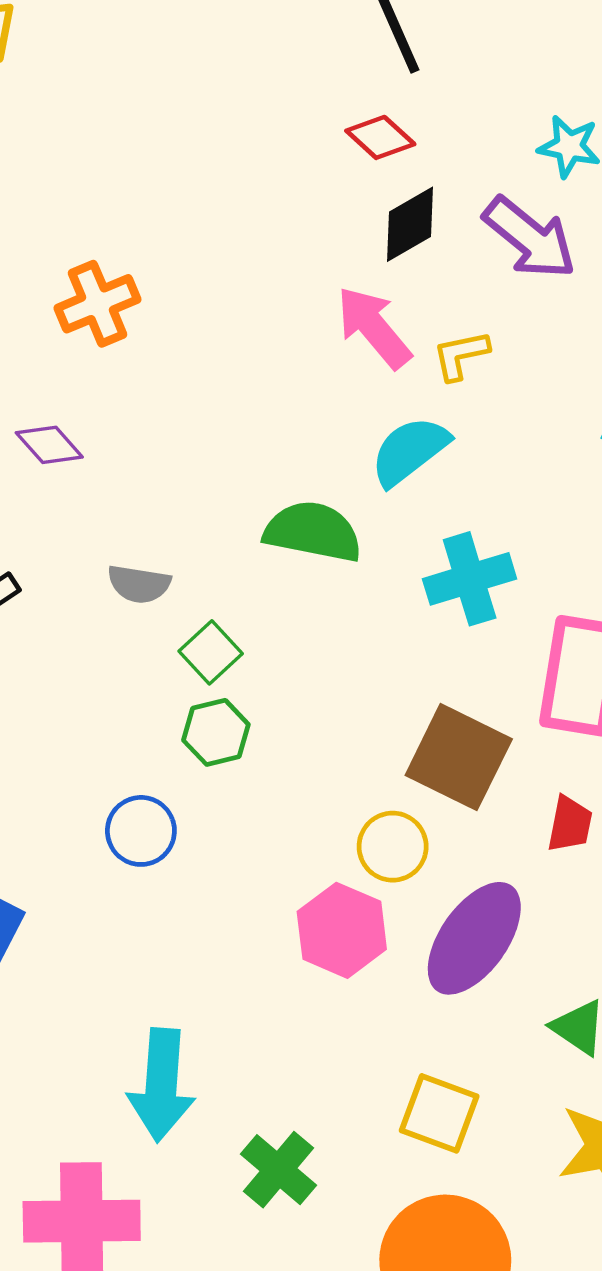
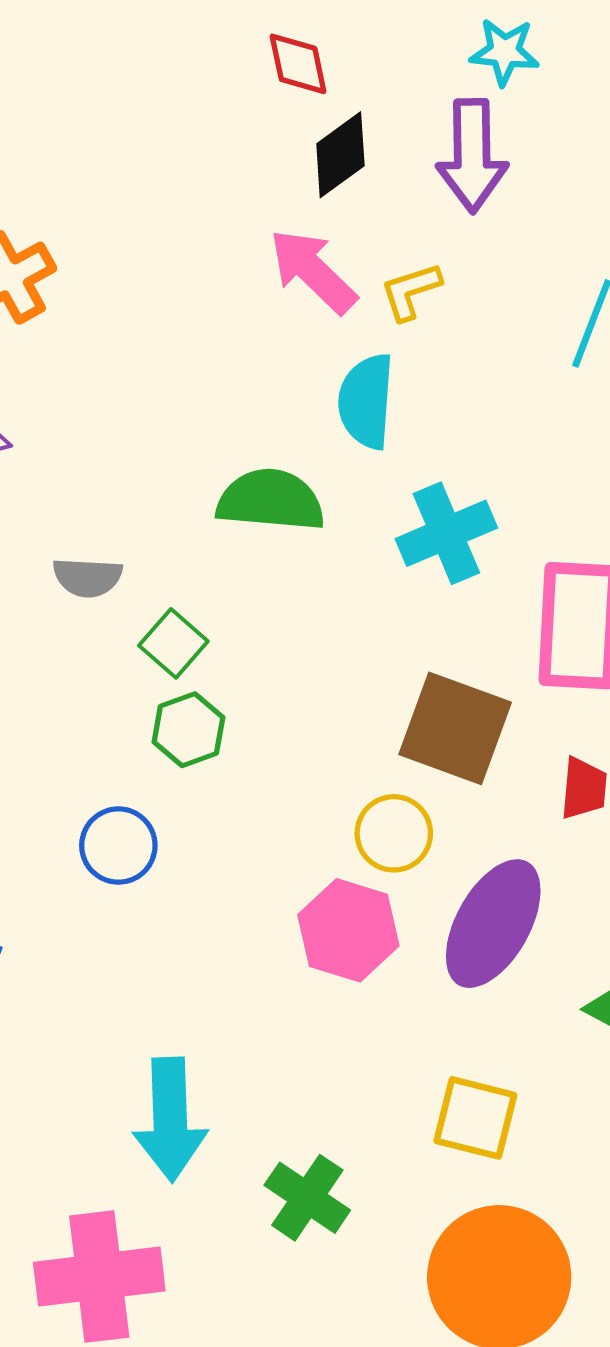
red diamond: (380, 137) -> (298, 64), turned 42
purple arrow: (530, 238) -> (472, 156), turned 56
cyan semicircle: (410, 451) -> (366, 401), turned -42

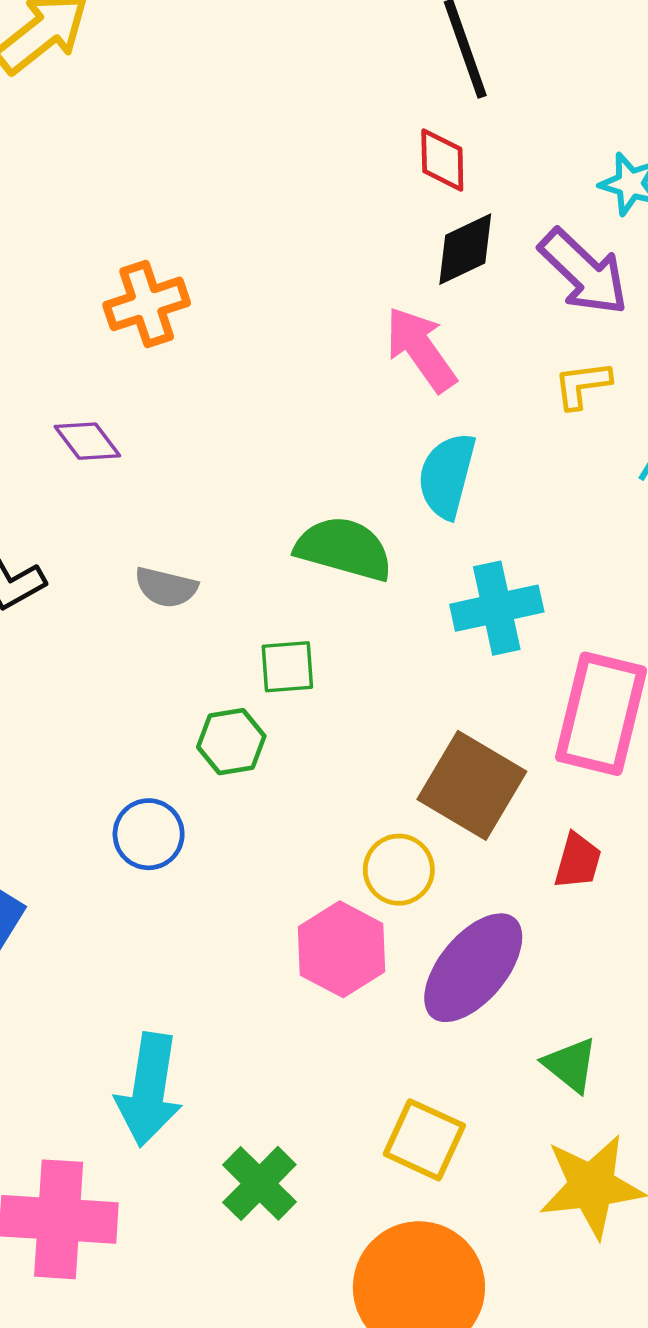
purple arrow: (472, 156) -> (584, 272), turned -56
yellow L-shape: (411, 291) -> (582, 385), moved
green square: (173, 643) -> (287, 667), moved, turned 34

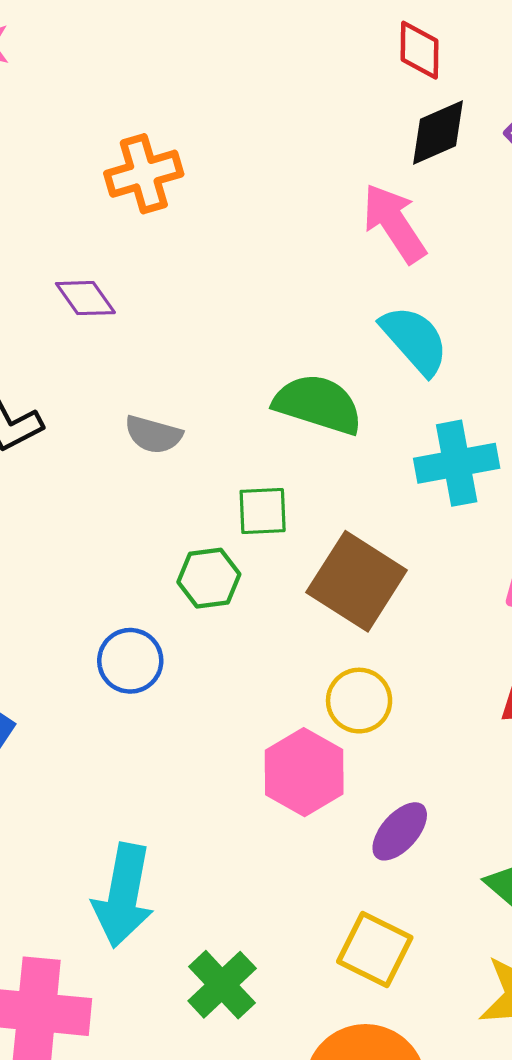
cyan semicircle: (447, 476) -> (415, 340), turned 122
brown square: (472, 785) -> (357, 581), moved
purple ellipse: (473, 968) -> (400, 831), moved, size x0.6

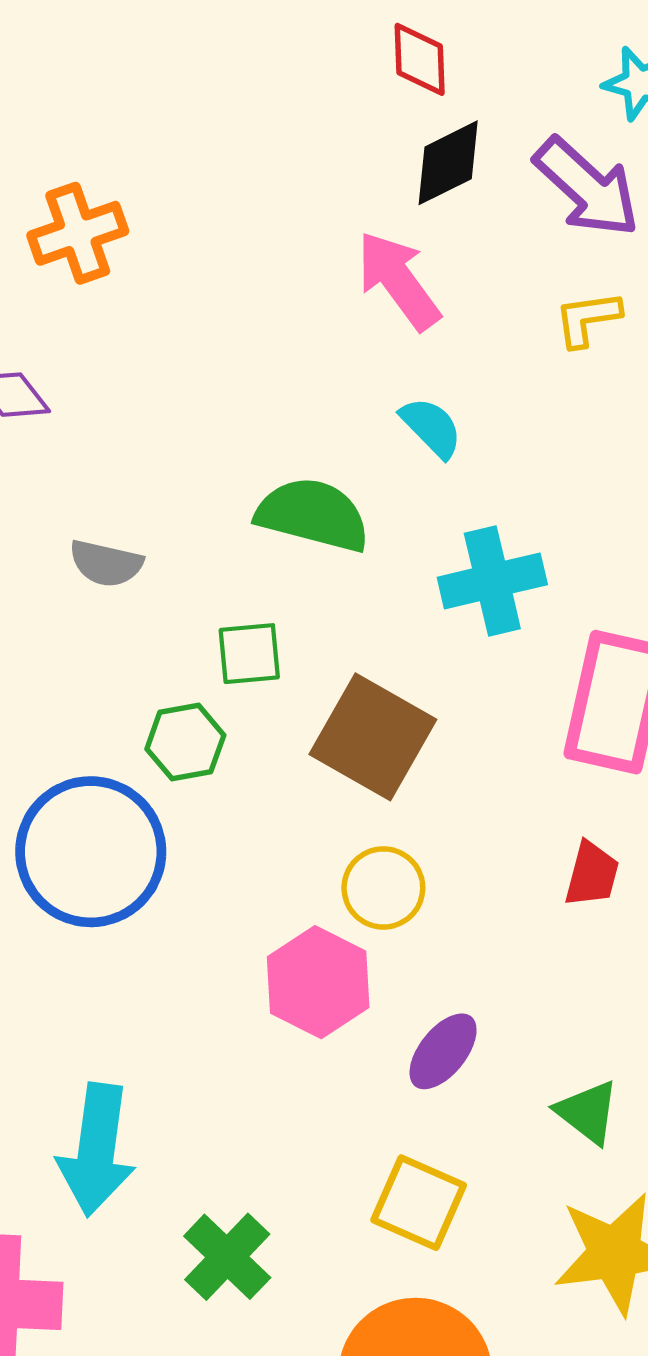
cyan semicircle: (415, 340) -> (431, 427), size x0.7
blue circle: (130, 661) -> (91, 852), size x1.8

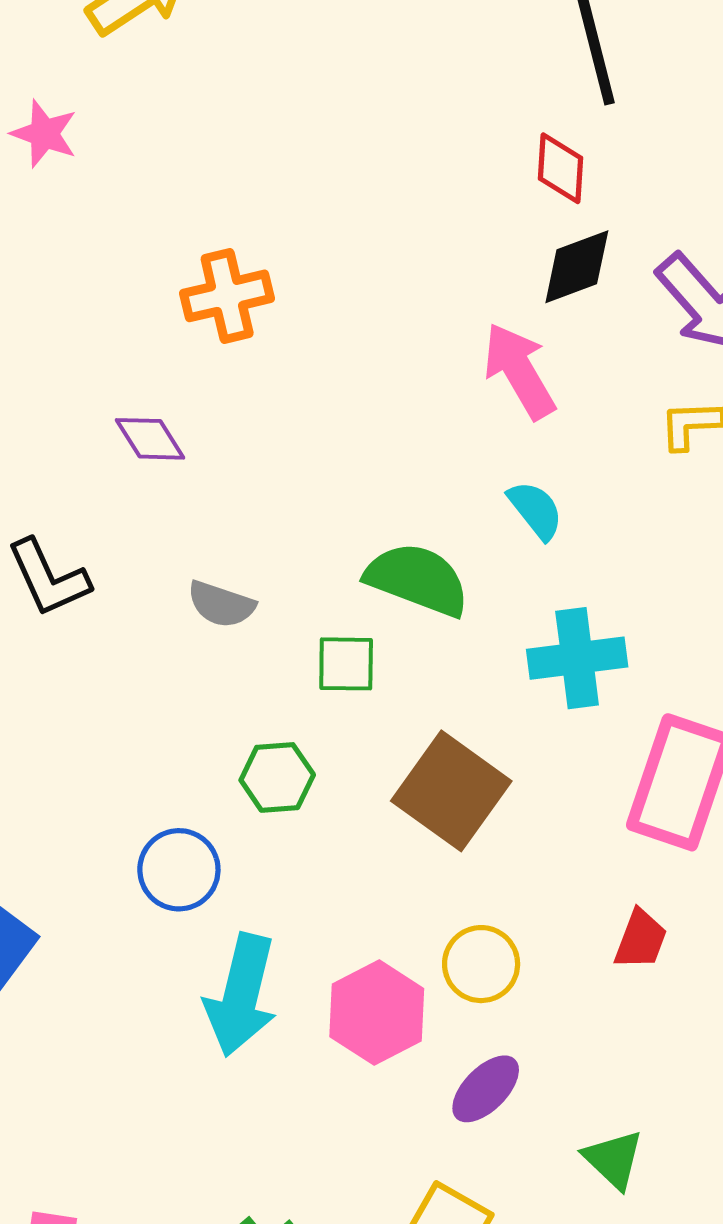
green square: (249, 654) -> (346, 664), moved
blue circle: (91, 852) -> (179, 870), size x0.6
yellow circle: (383, 888) -> (481, 964), moved
cyan arrow: (97, 1150) -> (241, 995), moved

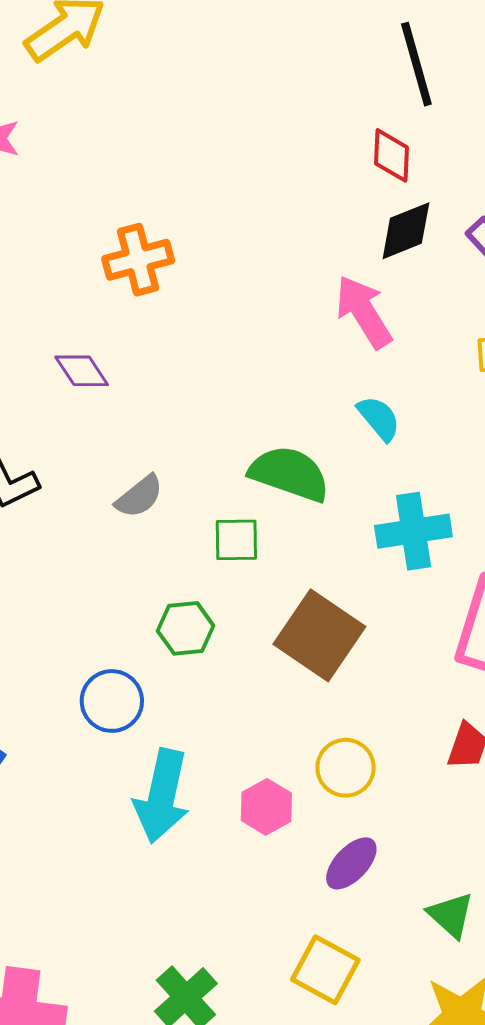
gray semicircle: (221, 604) -> (139, 496), turned -56
pink hexagon: (377, 1013) -> (266, 807), size x0.7

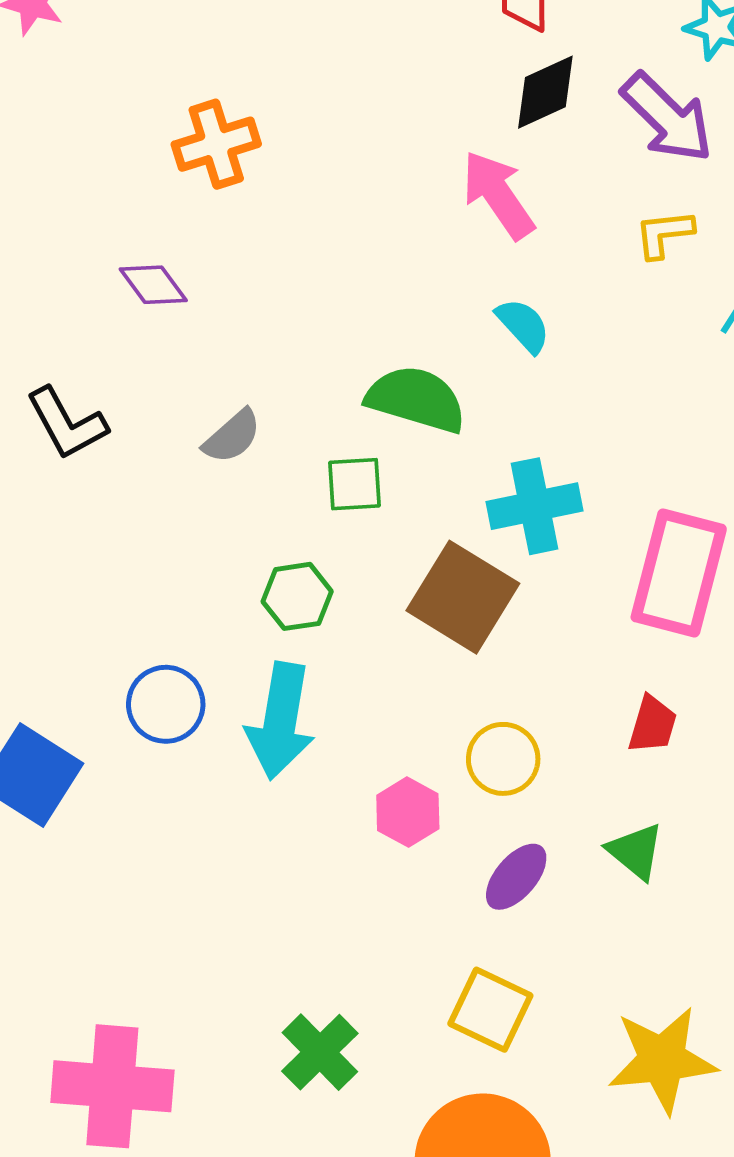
cyan cross: (413, 531) -> (535, 506), moved
blue circle: (112, 701) -> (166, 704), moved
cyan arrow: (162, 796) -> (280, 721), moved
green triangle: (451, 915) -> (636, 851), moved

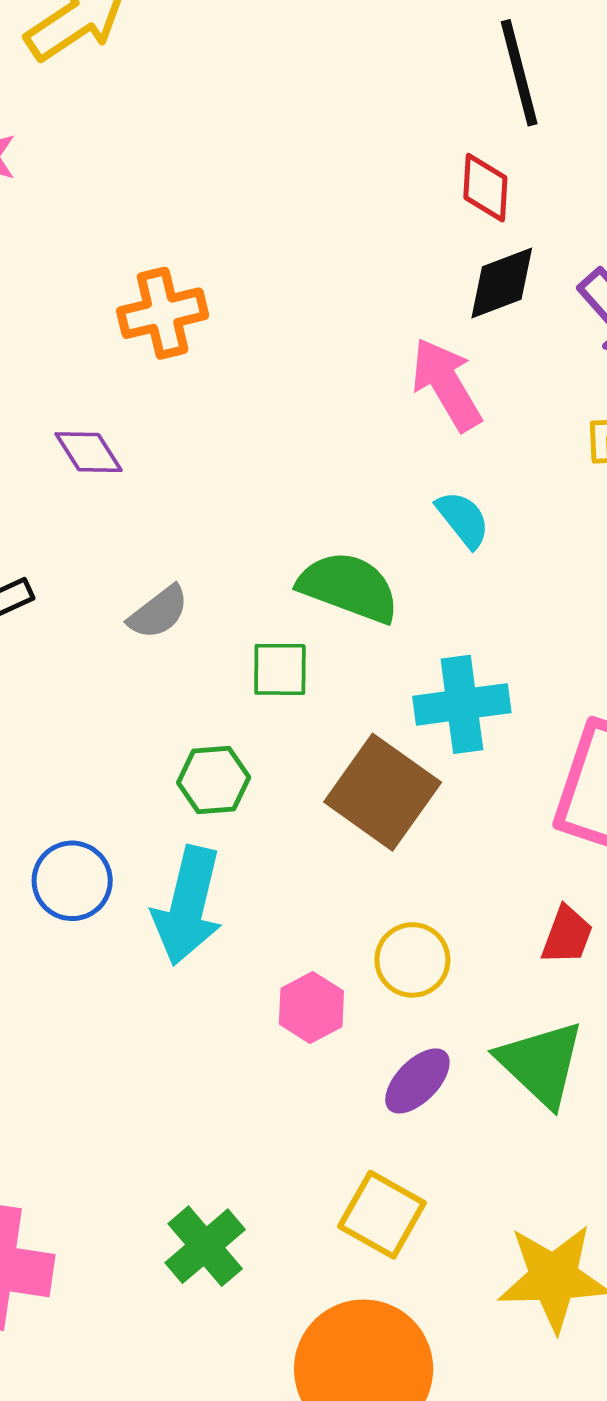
green triangle: (636, 851) -> (541, 1063), size x1.5

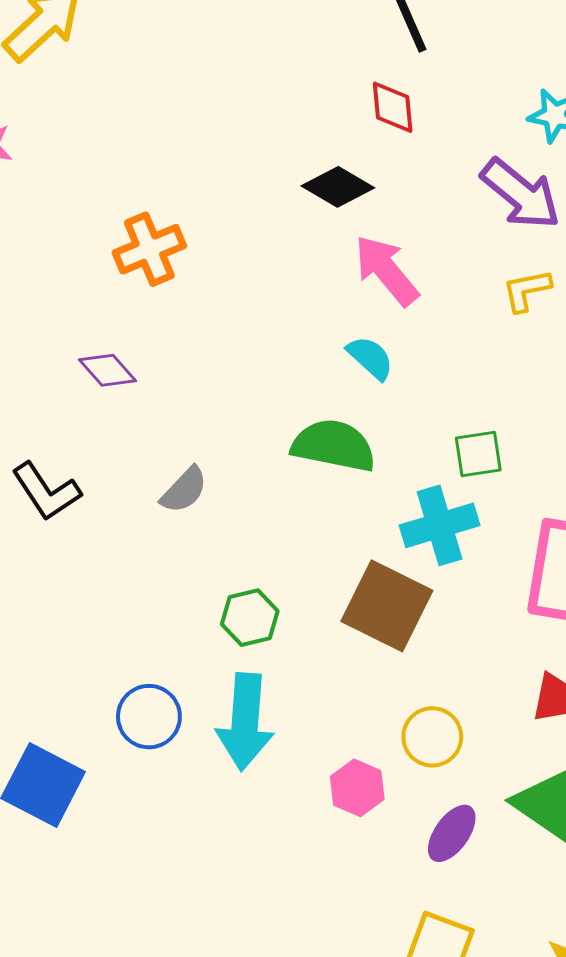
black diamond: (502, 283) -> (338, 187), moved, turned 60
cyan semicircle: (463, 519) -> (370, 358), moved
green square: (280, 669) -> (478, 454), moved

